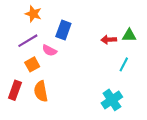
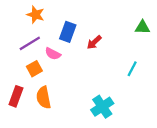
green triangle: (129, 35) -> (143, 27), moved
red arrow: (109, 40) -> (94, 42), moved, turned -40
cyan cross: (112, 100) -> (102, 107), moved

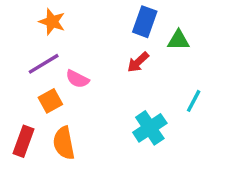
green triangle: (143, 27) -> (178, 40), moved
blue rectangle: (68, 32) -> (145, 22), moved
cyan cross: (102, 107) -> (150, 128), moved

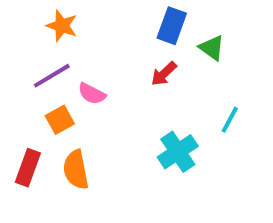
green triangle: (178, 40) -> (212, 48), turned 35

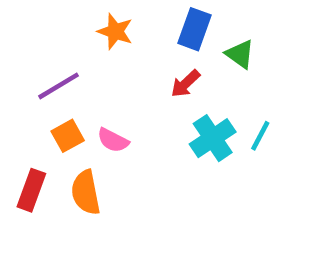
orange star: (62, 26) -> (115, 31), moved
pink semicircle: (92, 94) -> (113, 140), moved
cyan cross: (178, 152) -> (213, 138), moved

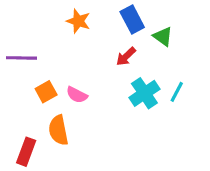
blue rectangle: (195, 29) -> (132, 20), turned -48
purple line: (59, 86) -> (22, 58), moved, turned 32
red rectangle: (31, 190) -> (26, 152), moved

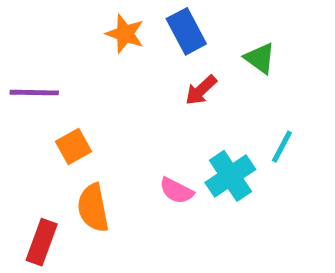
blue rectangle: (132, 20) -> (186, 31), moved
cyan cross: (144, 93) -> (230, 176), moved
pink semicircle: (77, 95) -> (176, 191), moved

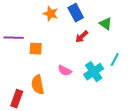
orange square: (73, 147) -> (36, 49), moved, turned 32
pink semicircle: (176, 191) -> (65, 71), moved

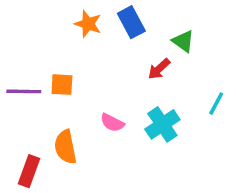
red arrow: (82, 37) -> (159, 69), moved
purple line: (14, 38) -> (24, 91), moved
cyan line: (115, 60) -> (216, 104), moved

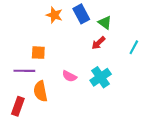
green triangle: (183, 41) -> (105, 23), moved
purple line: (24, 91) -> (24, 71), moved
cyan line: (216, 104) -> (134, 47), moved

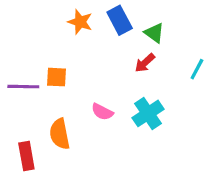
purple line: (24, 71) -> (23, 87), moved
red rectangle: (18, 106) -> (26, 156), turned -30

